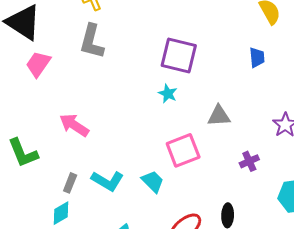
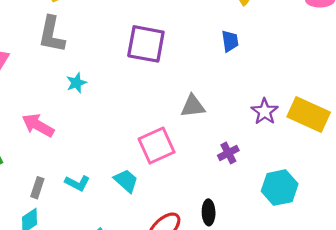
cyan star: (168, 94) -> (76, 83), moved, turned 30
cyan L-shape: (108, 181) -> (77, 183), size x0.7

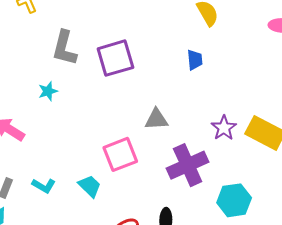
gray L-shape: (52, 34) -> (64, 48), moved
purple square: (146, 44) -> (115, 58), turned -30
purple cross: (228, 153) -> (188, 165), size x2.0

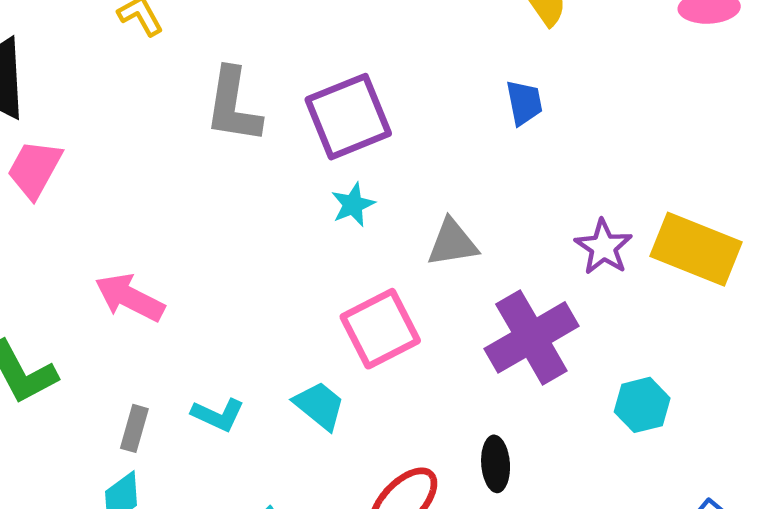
cyan star: (48, 91) -> (353, 205), moved
cyan hexagon: (234, 200) -> (642, 405), size x0.7

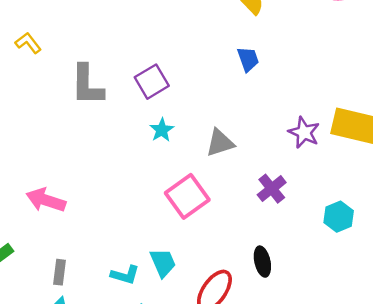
purple square: (348, 117) -> (152, 82), size x0.7
purple cross: (531, 337) -> (272, 189), size x0.6
cyan trapezoid: (319, 406) -> (163, 263), moved, turned 36
cyan L-shape: (218, 415) -> (125, 275), moved

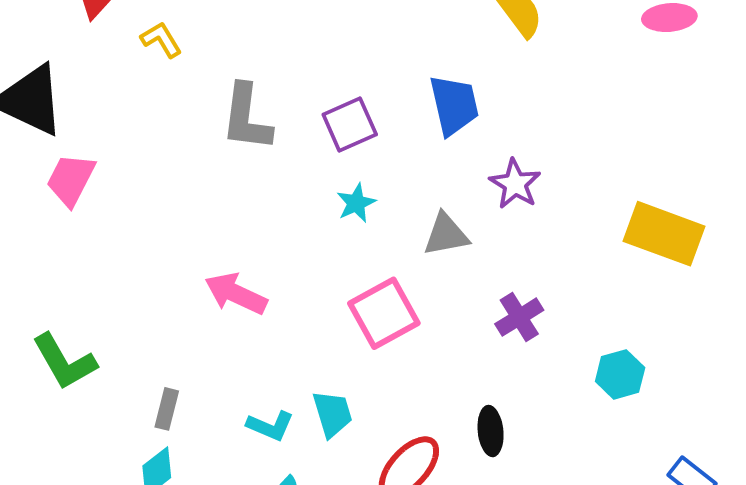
blue trapezoid: (248, 59) -> (454, 105), moved, size x1.5
purple star: (304, 132) -> (515, 184), moved
pink arrow: (46, 200) -> (236, 294), moved

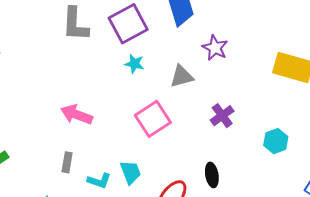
purple square: (350, 124) -> (128, 24), size x1.4
cyan star: (356, 203) -> (134, 64), turned -30
gray rectangle: (167, 409) -> (67, 162), moved

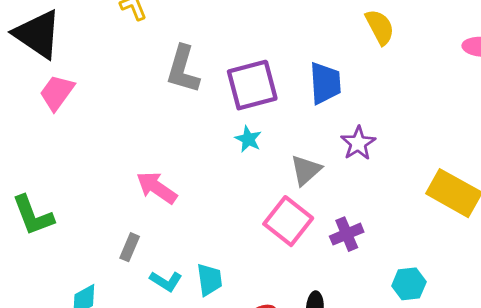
gray triangle: (182, 76) -> (306, 170), turned -40
pink square: (153, 119) -> (288, 221), moved, turned -32

